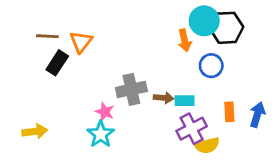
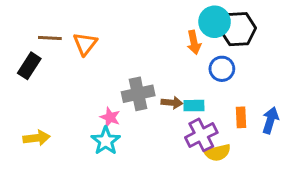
black rectangle: (57, 63) -> (29, 66), moved

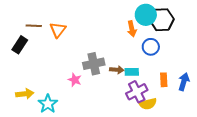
cyan star: (106, 141) -> (48, 104), moved

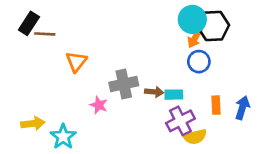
orange arrow: (132, 29) -> (195, 38), moved, turned 42
orange triangle: (58, 30) -> (76, 62), moved
black rectangle: (20, 45) -> (29, 23), moved

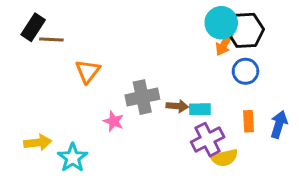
blue circle: (199, 62) -> (245, 71), moved

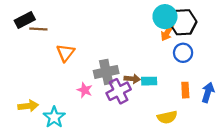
black rectangle: (33, 27) -> (25, 20), turned 30
purple cross: (208, 140) -> (119, 91), moved

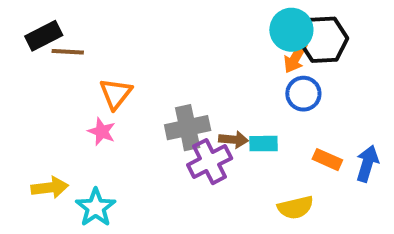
blue circle: (183, 53) -> (303, 94), moved
pink star: (85, 90) -> (102, 132), moved
orange rectangle: (185, 90) -> (327, 160), turned -63

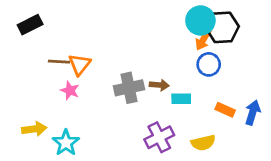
brown line: (68, 52) -> (59, 62), moved
brown arrow: (234, 140) -> (159, 85), moved
purple cross: (210, 162) -> (159, 137), moved

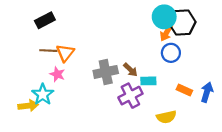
black rectangle: (30, 25) -> (45, 20), moved
brown arrow: (159, 85) -> (130, 70), turned 40
purple cross: (159, 137) -> (130, 96), moved
cyan star: (66, 143) -> (43, 94), moved

